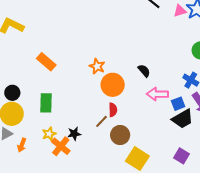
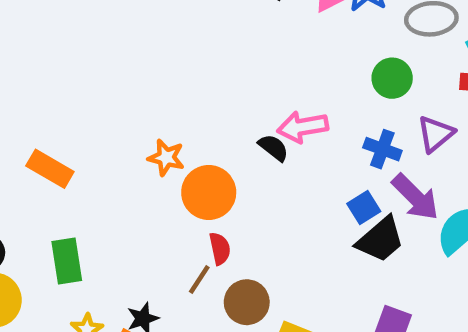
pink arrow: (157, 94) -> (303, 127), moved

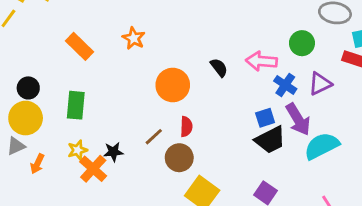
pink arrow: (303, 127) -> (261, 61), moved
orange star: (166, 157) -> (134, 38), moved
red semicircle: (220, 249) -> (186, 127), moved

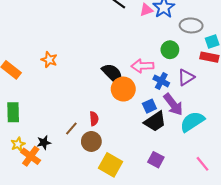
black semicircle: (219, 67) -> (113, 74), size x1.6
orange circle: (173, 85) -> (123, 89), moved

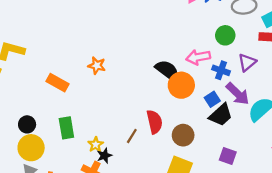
red semicircle: (94, 119) -> (155, 122), size x1.5
brown circle: (91, 141) -> (183, 135), moved
yellow star: (18, 144) -> (96, 145), moved

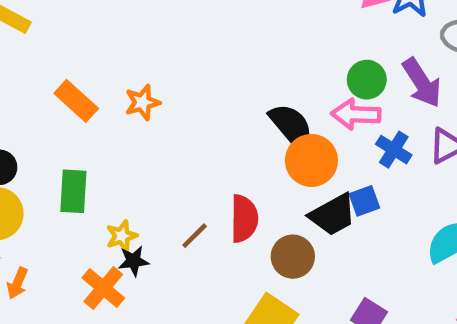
green circle: (225, 35) -> (367, 80), moved
orange star: (97, 66) -> (142, 102), moved, turned 30
purple arrow: (238, 94) -> (422, 83), moved
black trapezoid: (221, 115) -> (333, 215), moved

